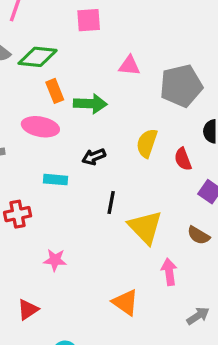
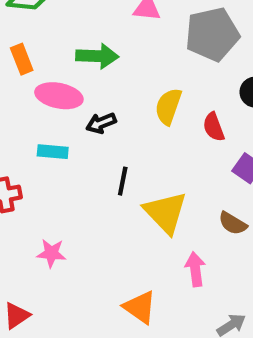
orange rectangle: (55, 91) -> (22, 59), moved
pink ellipse: (40, 127) -> (59, 96), moved

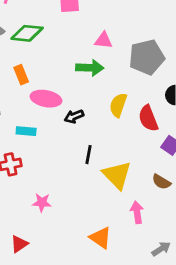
green arrow: (97, 56) -> (90, 68), moved
red semicircle: (214, 127) -> (148, 118), size x1.4
cyan rectangle: (53, 152) -> (26, 131), moved

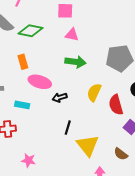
pink triangle: (104, 40) -> (72, 35), moved

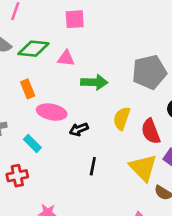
pink triangle: (72, 35) -> (66, 58), moved
cyan rectangle: (22, 105) -> (32, 144), turned 40
yellow triangle: (88, 145) -> (143, 168), moved

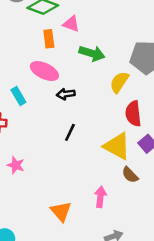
orange rectangle: (28, 89) -> (49, 39), moved
yellow semicircle: (122, 118) -> (119, 82), moved
yellow triangle: (143, 168) -> (117, 146), turned -32

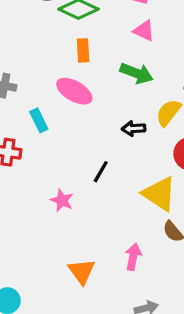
pink triangle: (71, 24) -> (144, 31), moved
black arrow: (66, 94) -> (134, 128), moved
pink star: (16, 165) -> (62, 200), moved

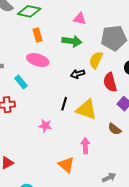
pink triangle: (144, 31) -> (80, 19), moved
yellow triangle: (159, 194) -> (86, 110), moved
pink arrow: (133, 257) -> (85, 146), moved

